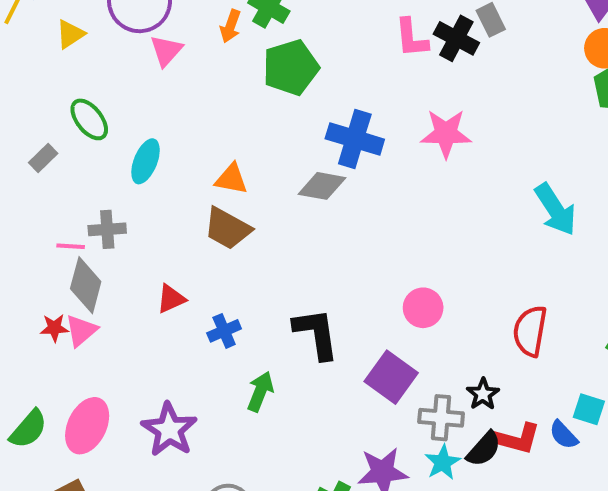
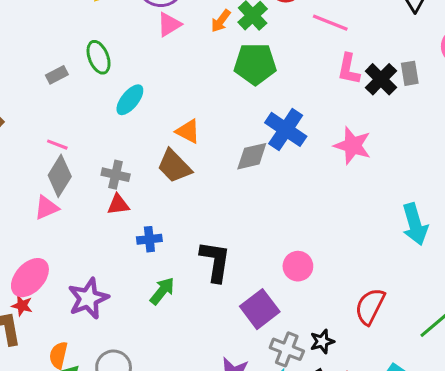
gray diamond: (322, 186) -> (252, 156), turned -40
gray cross: (107, 229) -> (116, 175), moved
red star: (54, 328) -> (22, 306), moved

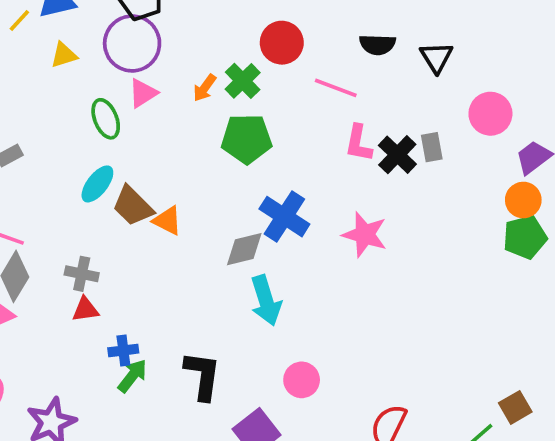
green ellipse: (99, 57) -> (106, 119), moved
brown trapezoid: (174, 166) -> (133, 206), moved
cyan arrow: (415, 224) -> (266, 300), moved
green arrow: (162, 291) -> (132, 376), moved

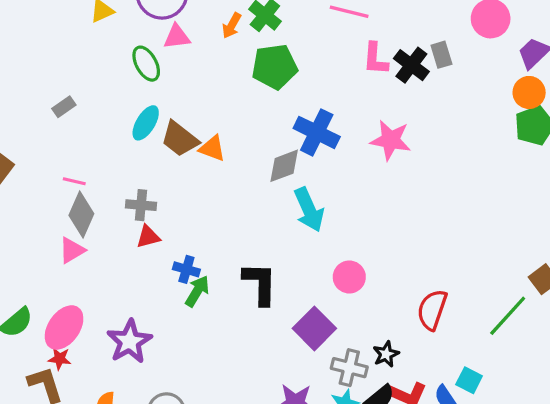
pink triangle: (143, 93) -> (177, 37), turned 32
blue cross: (123, 350) -> (186, 269), turned 30

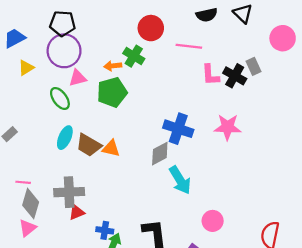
orange arrow: (232, 26) -> (113, 66), turned 63
green pentagon: (275, 67) -> (112, 92), moved
gray cross: (141, 205) -> (69, 192), size x1.5

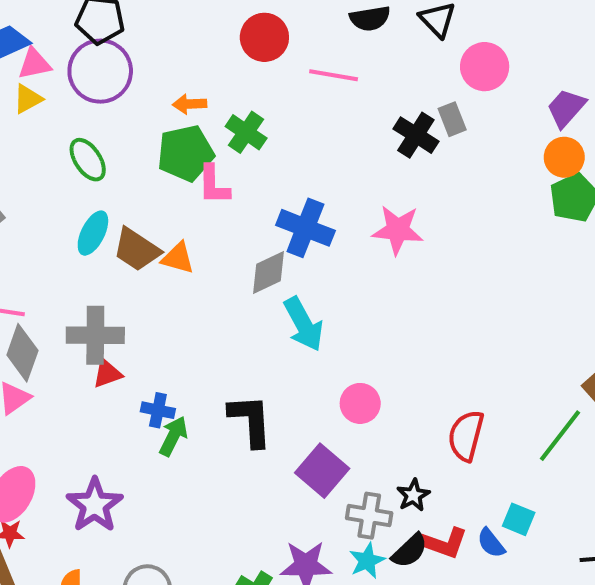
pink circle: (283, 38) -> (485, 67), moved
green cross: (134, 56) -> (246, 132), moved
pink L-shape: (210, 75) -> (214, 185), moved
pink triangle: (78, 78) -> (34, 64), moved

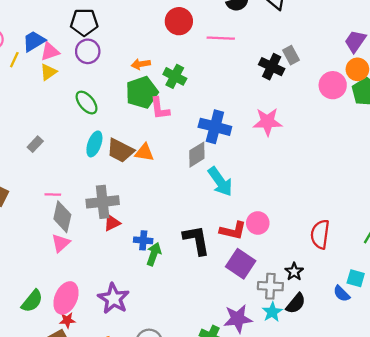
pink circle: (485, 67) -> (333, 85), moved
purple circle: (100, 71) -> (88, 51), size x0.7
red L-shape: (444, 543) -> (233, 231), moved

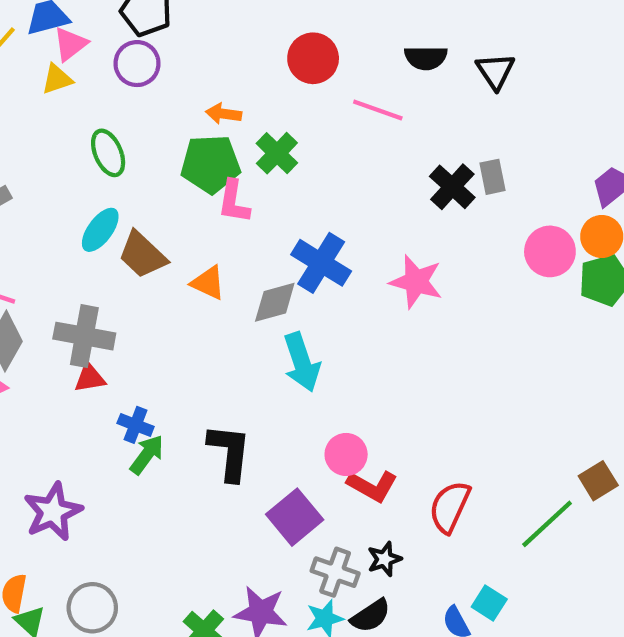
pink triangle: (50, 52) -> (70, 44), turned -36
orange triangle: (144, 152) -> (208, 283), moved
red L-shape: (233, 231) -> (372, 486), moved

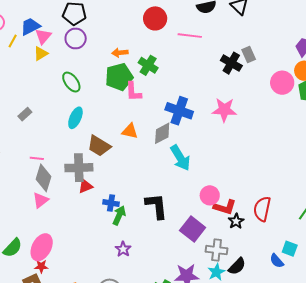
brown trapezoid: (142, 255) -> (99, 146), moved
purple star: (53, 512) -> (123, 249), moved, size x0.6
black star: (384, 559) -> (236, 221), moved

